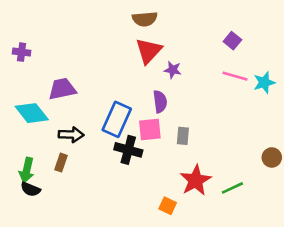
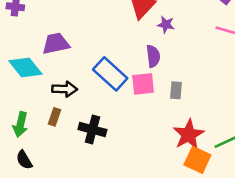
blue rectangle: (117, 119) -> (110, 74), turned -72
black cross: (128, 150) -> (92, 130), moved
black semicircle: (30, 189) -> (24, 160), moved, turned 36
orange square: (168, 206) -> (197, 160), moved, size x1.5

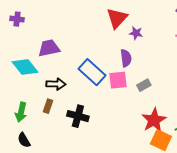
gray rectangle: (176, 90) -> (144, 85), turned 56

